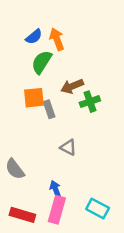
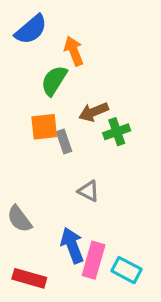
blue semicircle: (34, 37) -> (31, 30), moved, size x1.5
blue arrow: (56, 189) -> (72, 245), size x1.5
pink rectangle: (57, 210) -> (94, 260), moved

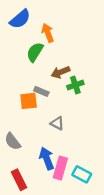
orange square: (44, 127) -> (29, 101), moved
gray rectangle: (64, 142) -> (41, 91), turned -48
red rectangle: (29, 278) -> (19, 180), turned 48

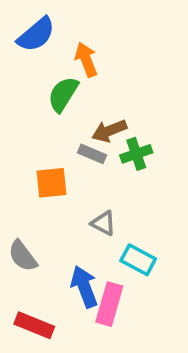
gray rectangle: (41, 91) -> (92, 154), moved
cyan rectangle: (82, 174) -> (138, 260), moved
red rectangle: (19, 180) -> (34, 325), turned -42

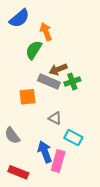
gray rectangle: (92, 154) -> (49, 82), size x1.5

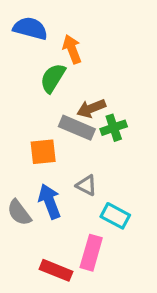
blue semicircle: (19, 18) -> (30, 28), turned -125
blue arrow: (45, 152) -> (50, 201), moved
red rectangle: (18, 172) -> (56, 270), moved

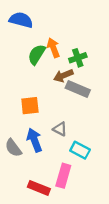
orange arrow: (72, 49) -> (53, 48), moved
gray rectangle: (77, 128) -> (78, 89), moved
green cross: (114, 128) -> (78, 58), moved

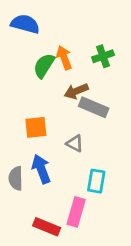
green cross: (78, 58) -> (103, 56), moved
gray triangle: (60, 129) -> (75, 143), moved
gray semicircle: (13, 148) -> (16, 178), turned 36
cyan rectangle: (80, 150) -> (96, 181), turned 72

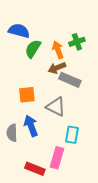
blue semicircle: (25, 24) -> (19, 31), moved
orange arrow: (64, 58) -> (58, 50), moved
gray triangle: (75, 143) -> (56, 107), size x1.5

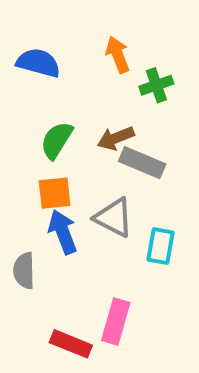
green semicircle: (33, 49) -> (57, 140), moved
orange arrow: (58, 50) -> (118, 55), moved
blue arrow: (31, 126) -> (63, 232), moved
cyan rectangle: (72, 135) -> (160, 246), moved

